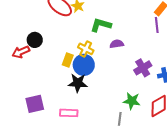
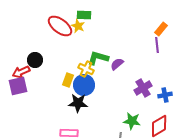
green L-shape: (101, 25) -> (98, 58), moved
purple semicircle: (117, 44) -> (117, 64), turned -32
purple square: (35, 104) -> (18, 86), moved

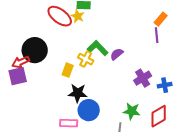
green L-shape: (98, 58) -> (98, 48), turned 30
black circle: (35, 60) -> (35, 50), size x1.6
blue circle: (84, 85) -> (89, 110), moved

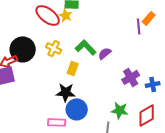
purple line: (157, 35) -> (139, 26), moved
yellow cross: (86, 59) -> (54, 48), moved
yellow rectangle: (68, 70) -> (73, 68), moved

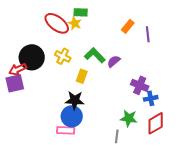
orange rectangle: (149, 18) -> (128, 26), moved
purple cross: (131, 77) -> (140, 85), turned -36
blue cross: (153, 84) -> (151, 98), moved
blue circle: (77, 109) -> (72, 116), moved

